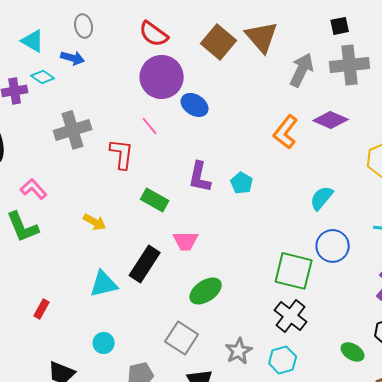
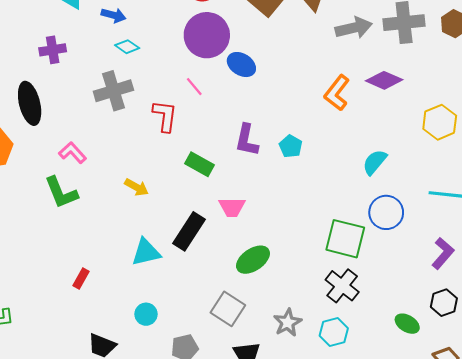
gray arrow: (302, 70) -> (354, 28), turned 52
cyan diamond: (43, 77) -> (127, 47), moved

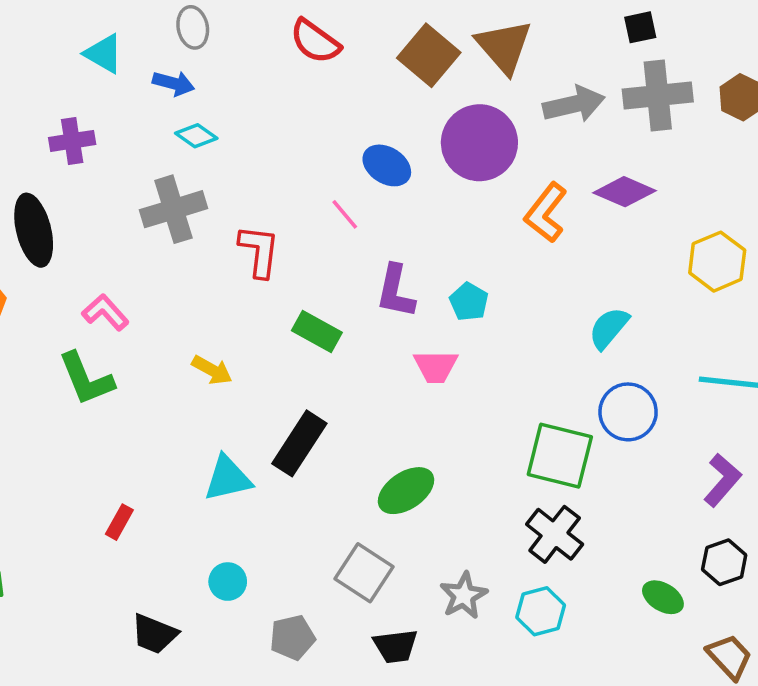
purple circle: (207, 35) -> (479, 143), moved
pink line: (194, 87) -> (345, 214), moved
pink trapezoid: (232, 207) -> (436, 366), moved

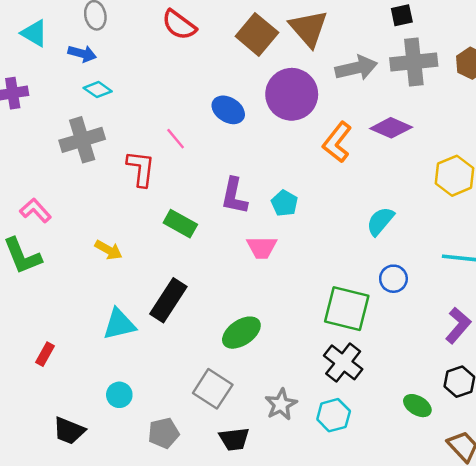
pink line: (345, 214) -> (176, 139), moved
blue circle: (628, 412) -> (393, 279), size x0.7

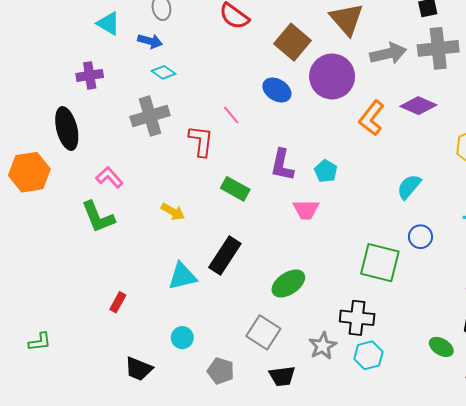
brown square: (257, 34) -> (293, 42), moved
black cross: (343, 362) -> (357, 318), moved, turned -32
gray pentagon: (164, 433) -> (221, 371), turned 30

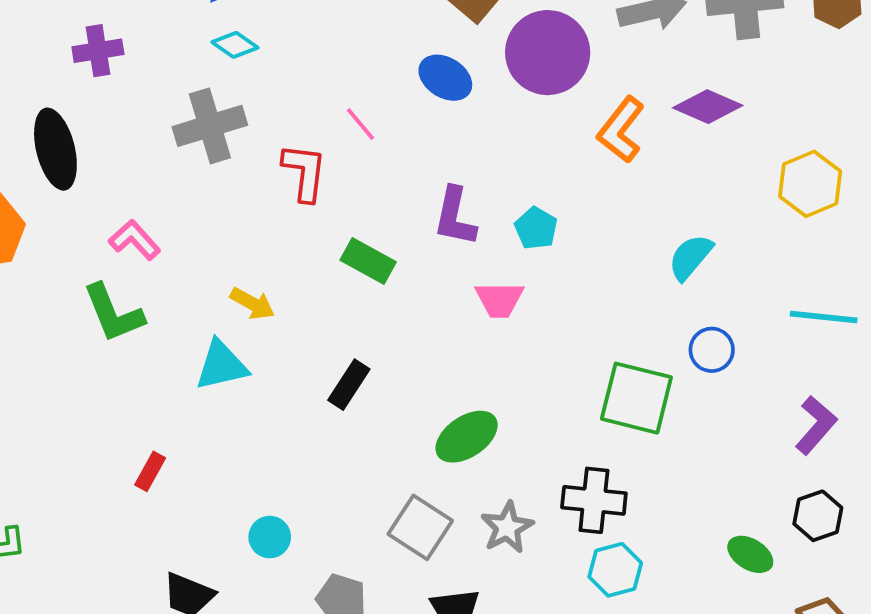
black rectangle: (225, 255) -> (349, 385), size x0.7
cyan triangle: (182, 276) -> (221, 365), moved
gray star: (323, 346) -> (507, 527), moved

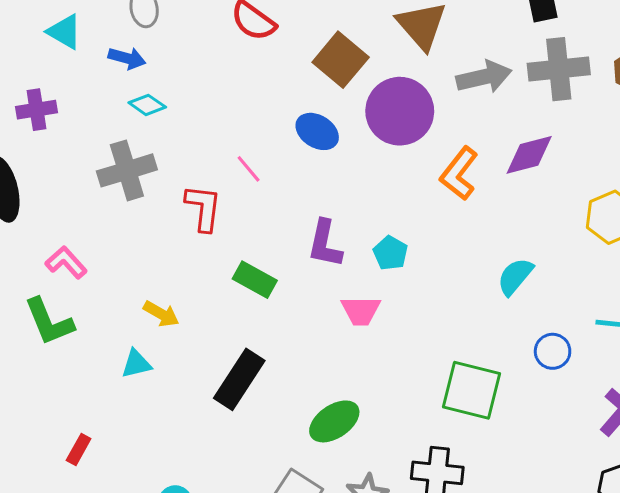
purple diamond: (708, 107) -> (529, 155), turned -38
blue circle: (712, 350) -> (553, 351), moved
cyan triangle: (221, 365) -> (136, 364), size x0.7
black rectangle: (349, 385) -> (239, 379), size x1.5

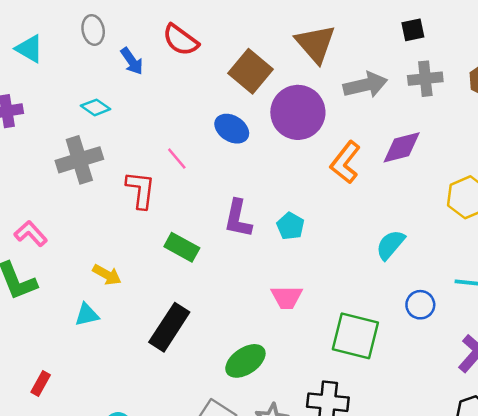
blue arrow: (127, 58) -> (132, 61), moved, turned 40
gray cross: (559, 69) -> (425, 79), size x0.7
pink trapezoid: (361, 311) -> (287, 297), moved

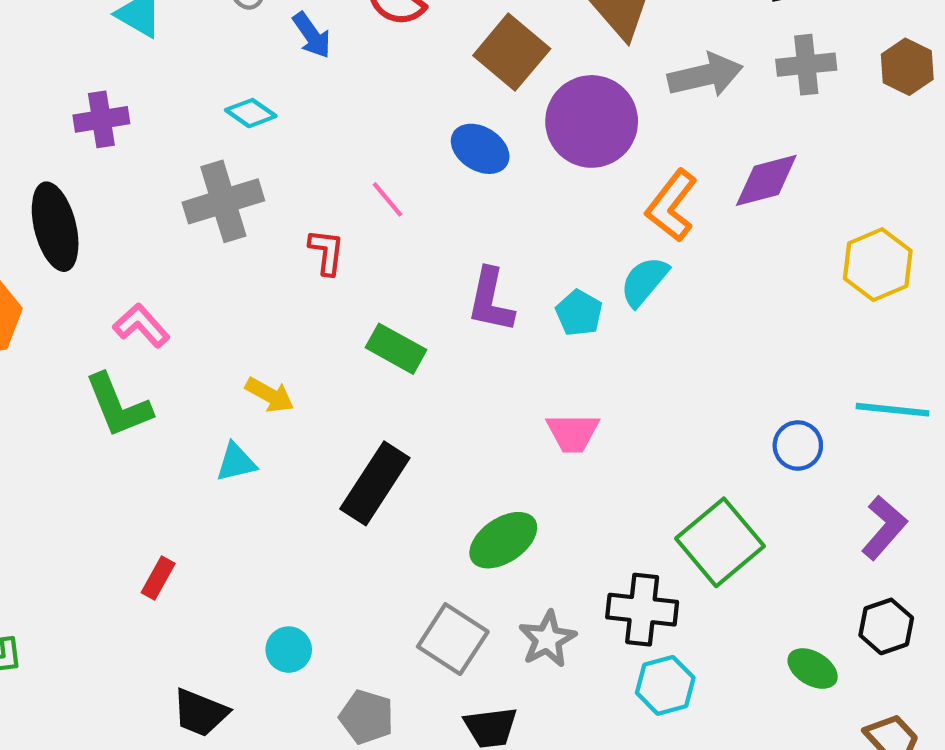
red L-shape: (141, 190) -> (327, 252), size x0.7
cyan semicircle: (390, 245) -> (644, 281), moved
green square: (355, 336) -> (720, 542), moved, turned 36

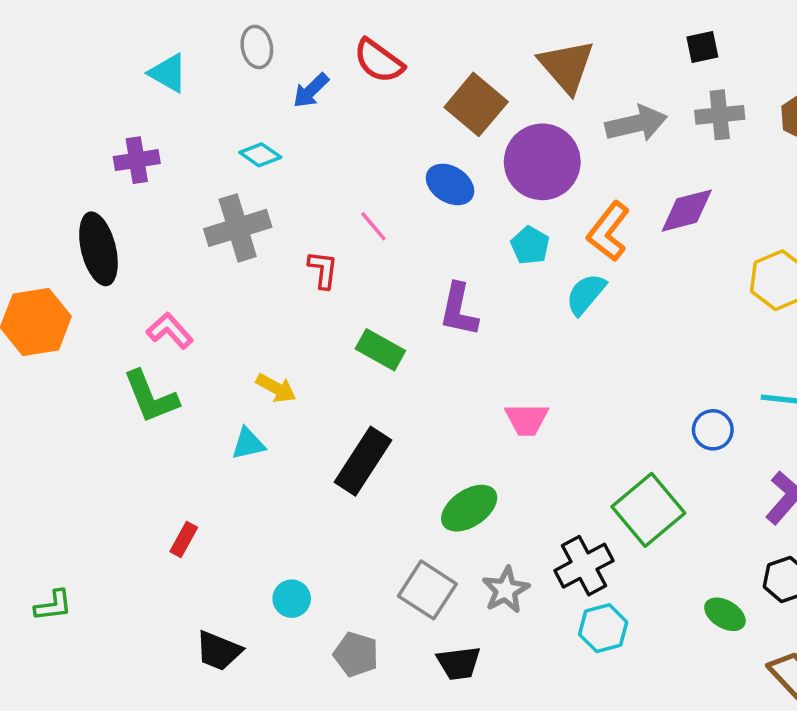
blue arrow: (312, 35) -> (311, 90), turned 81
cyan pentagon: (579, 313) -> (530, 245), moved
black cross: (642, 610) -> (584, 566), turned -34

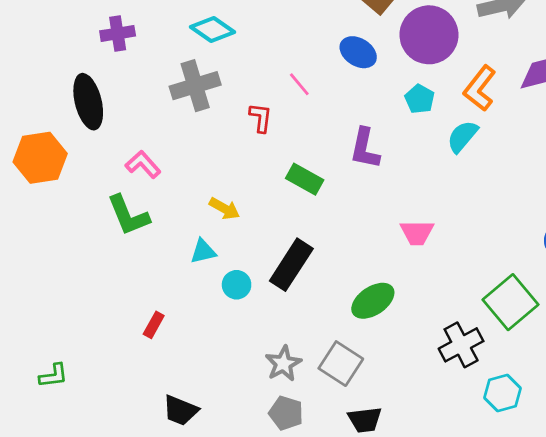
cyan diamond: (260, 155) -> (212, 29), size x1.4
gray star: (506, 590) -> (283, 364), moved
cyan circle: (292, 599) -> (237, 285), moved
cyan hexagon: (603, 628) -> (502, 393), moved

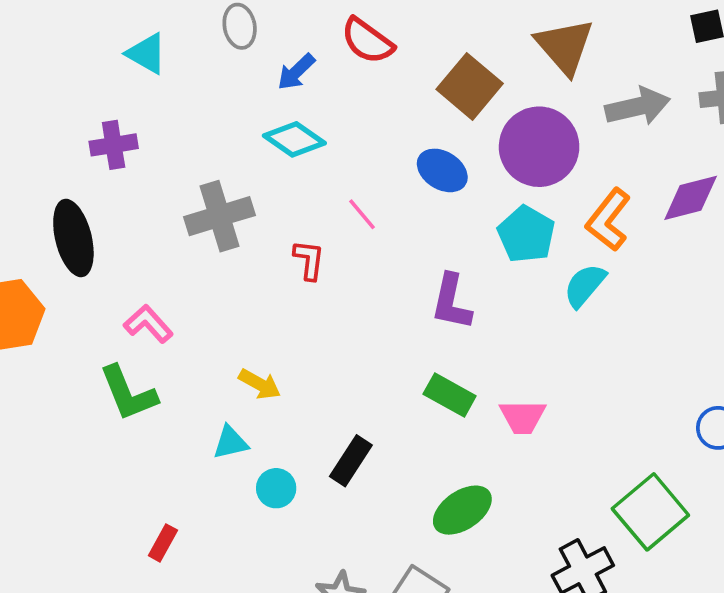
cyan diamond: (212, 29) -> (294, 139), moved
cyan pentagon: (420, 99) -> (526, 234), size x1.4
green rectangle: (305, 179) -> (450, 395), moved
black rectangle: (291, 265) -> (351, 461), size x0.7

